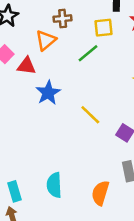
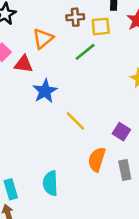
brown cross: (63, 19) -> (75, 17), moved
yellow line: (90, 115) -> (75, 121), moved
orange semicircle: (100, 193) -> (97, 159), moved

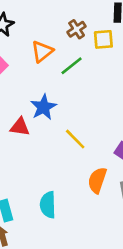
brown cross: (75, 17) -> (77, 29), turned -30
green line: (85, 52) -> (72, 66), moved
red triangle: (24, 64) -> (20, 127), moved

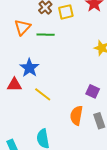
green line: (72, 66) -> (46, 35), turned 48
yellow line: (75, 139) -> (43, 94), moved

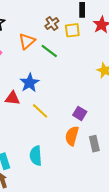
green line: (46, 35) -> (49, 51), turned 30
purple square: (93, 91) -> (80, 113), moved

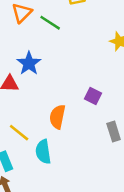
yellow line: (40, 111) -> (19, 133), moved
orange semicircle: (72, 136) -> (57, 117), moved

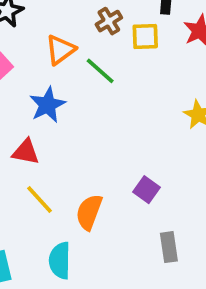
blue star: (29, 63) -> (47, 105), moved
yellow line: (19, 133) -> (39, 200), moved

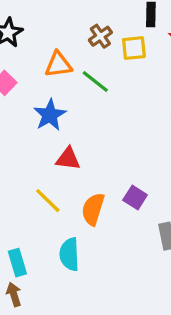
orange triangle: (60, 50) -> (58, 65), turned 32
red triangle: (26, 152) -> (68, 159), moved
purple square: (147, 190) -> (135, 197), moved

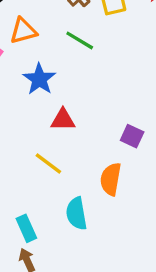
orange triangle: (58, 65) -> (23, 31), moved
purple square: (135, 197) -> (132, 136), moved
orange semicircle: (93, 209) -> (111, 179), moved

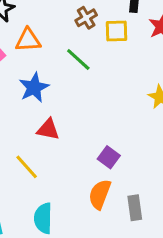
orange semicircle: (111, 179) -> (100, 194), moved

